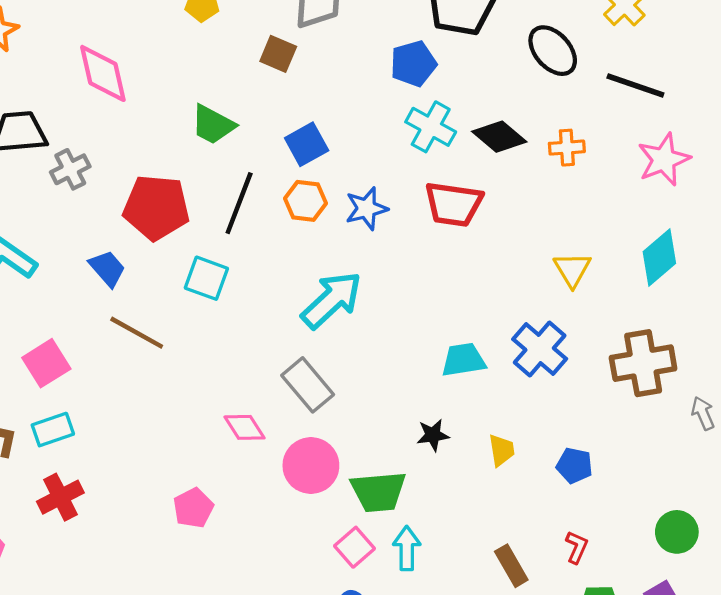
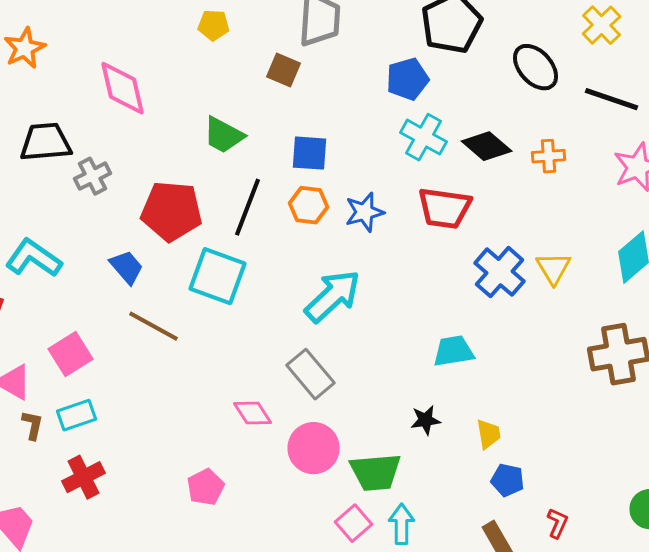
blue square: (307, 144) -> (310, 153), turned 33
cyan square: (206, 278) -> (218, 276), size x1.4
blue cross: (540, 349) -> (500, 272), moved
blue pentagon: (574, 466) -> (508, 480), moved

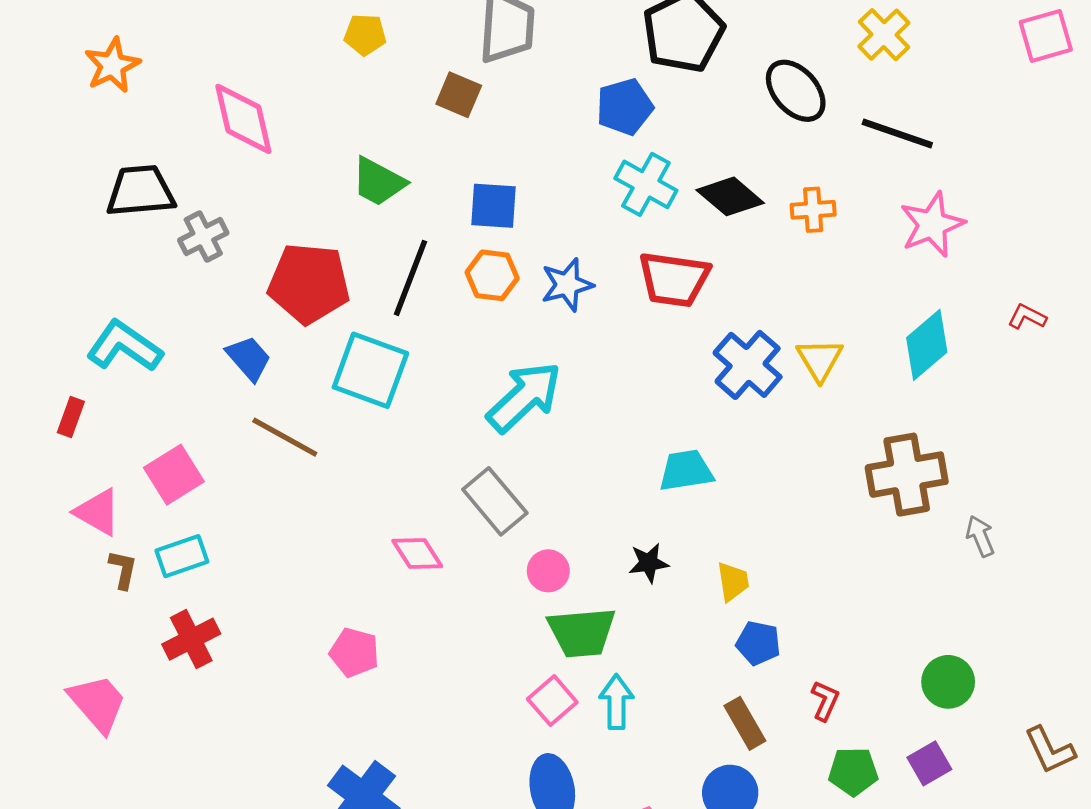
pink circle: (314, 448) -> (548, 571), moved, size x0.6
pink pentagon: (206, 487) -> (354, 652), turned -30

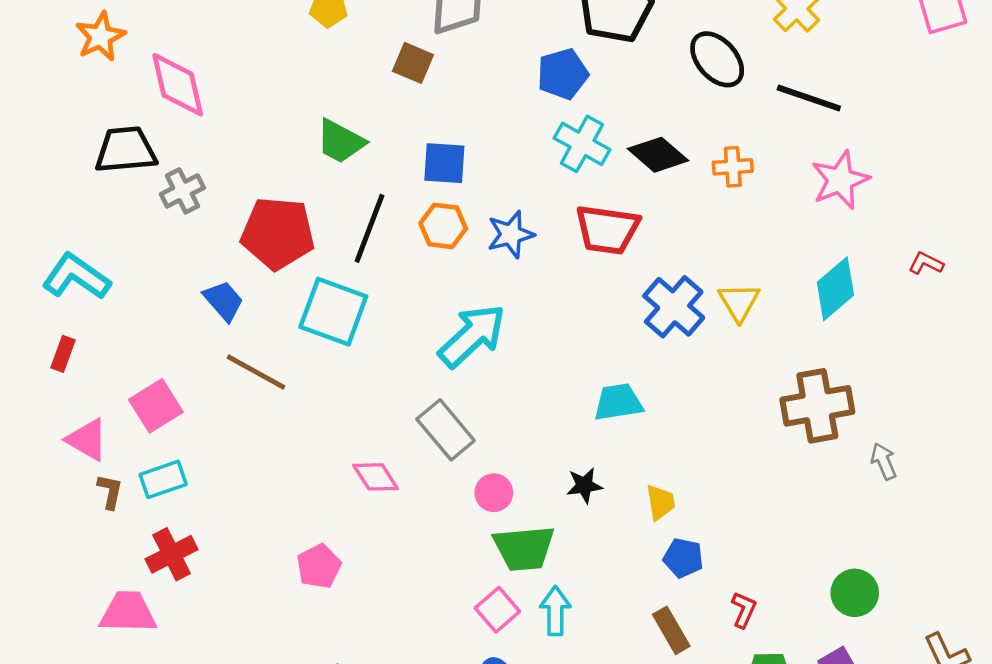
pink diamond: (243, 119) -> (178, 85), moved
cyan L-shape: (124, 346) -> (76, 277), moved
pink pentagon: (354, 652) -> (319, 566), turned 30
pink trapezoid: (98, 703) -> (128, 612), moved, turned -48

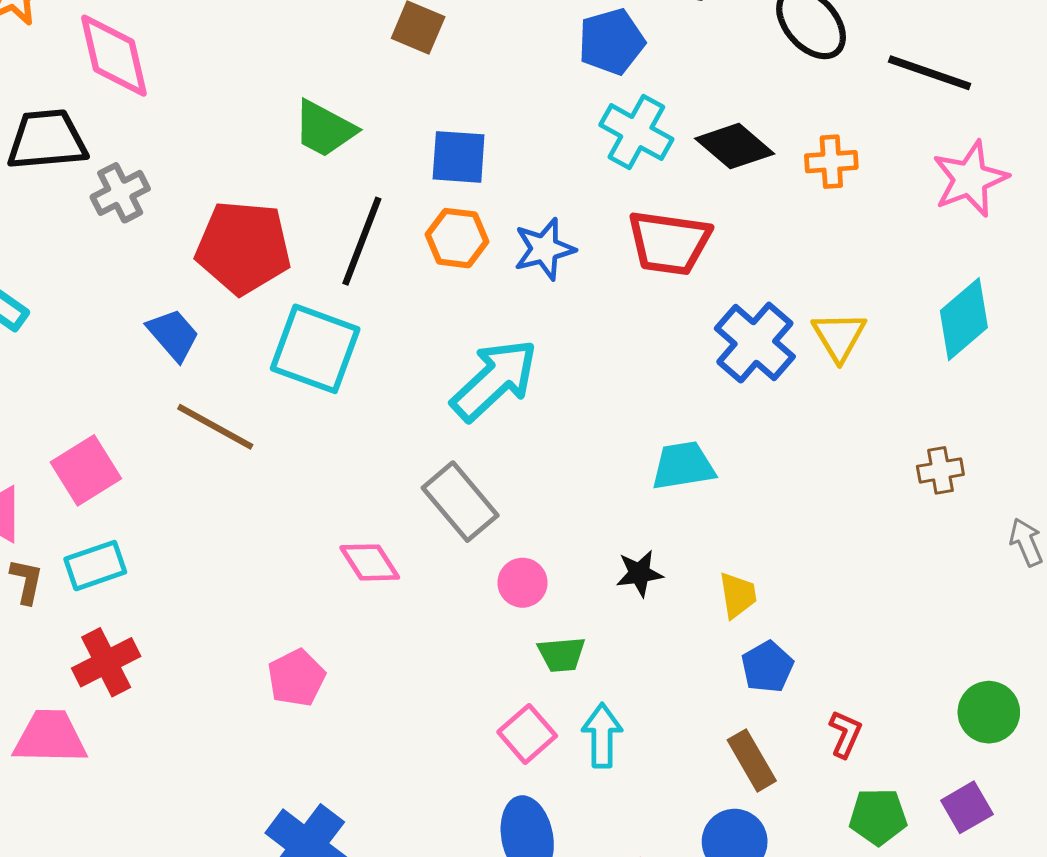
brown cross: (817, 406) -> (940, 470), size x0.5
green trapezoid: (524, 548) -> (562, 654), size x0.6
blue pentagon: (683, 558) -> (767, 667), turned 30

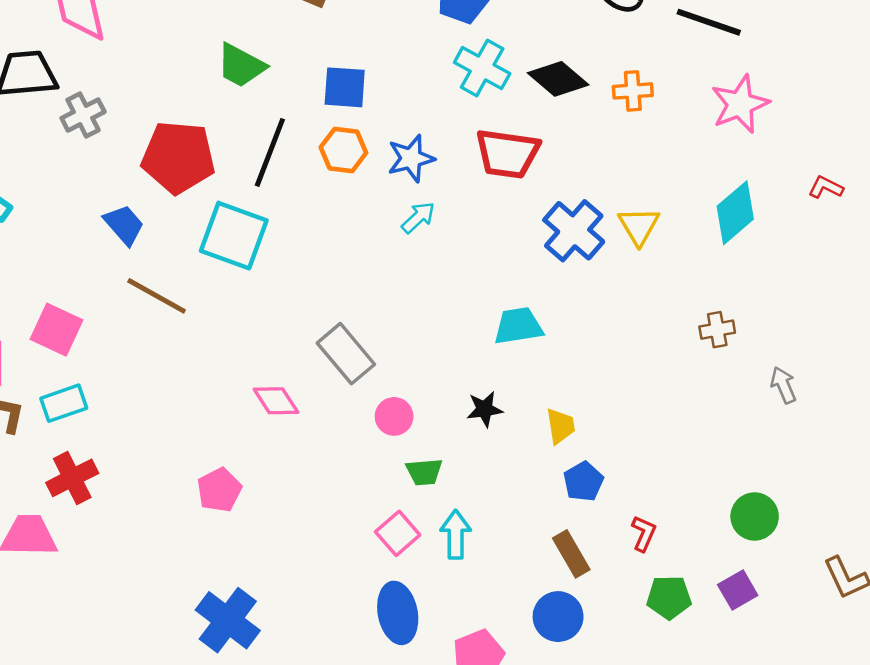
cyan arrow: (494, 380) -> (418, 217), moved, size x0.5
pink square: (86, 470) -> (57, 330), turned -33

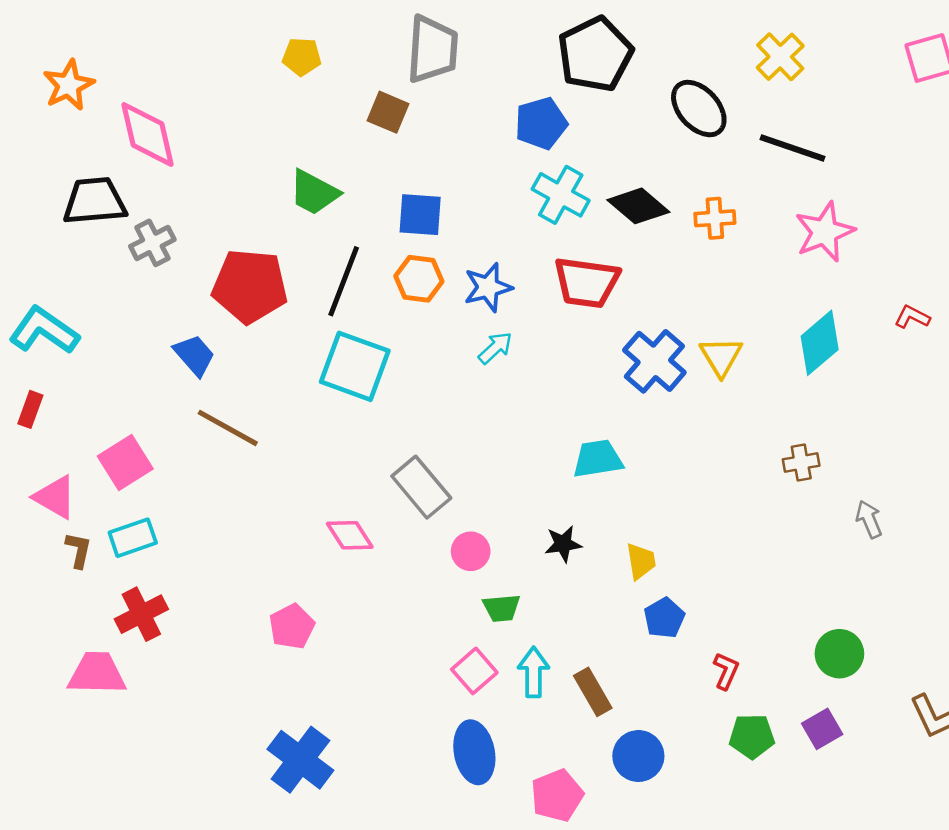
cyan square: (234, 236) -> (355, 366), moved
pink square: (57, 330) -> (125, 462), turned 33
brown rectangle: (571, 554) -> (593, 692), moved

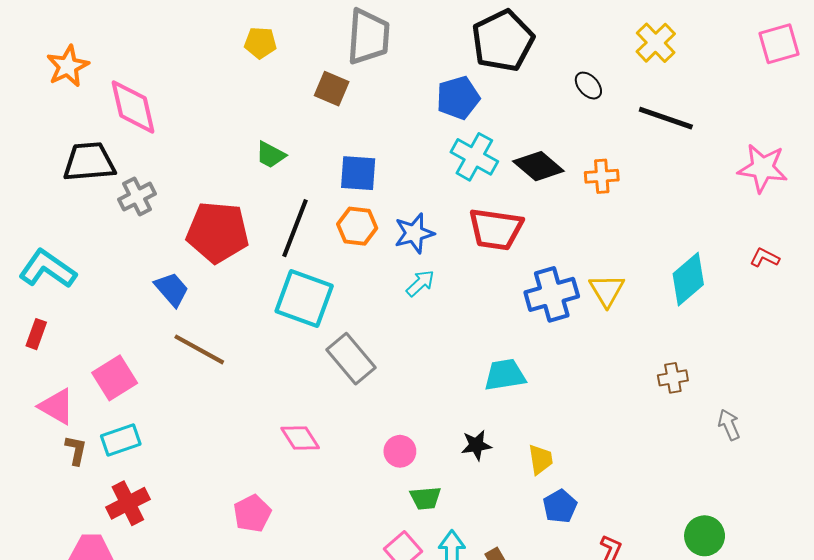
black ellipse: (699, 109) -> (588, 86), size x0.6
green trapezoid: (314, 192) -> (271, 155), size x0.7
pink star: (825, 232) -> (763, 168), moved, turned 30
blue cross: (654, 361) -> (552, 294), turned 33
gray rectangle: (421, 487) -> (351, 359), moved

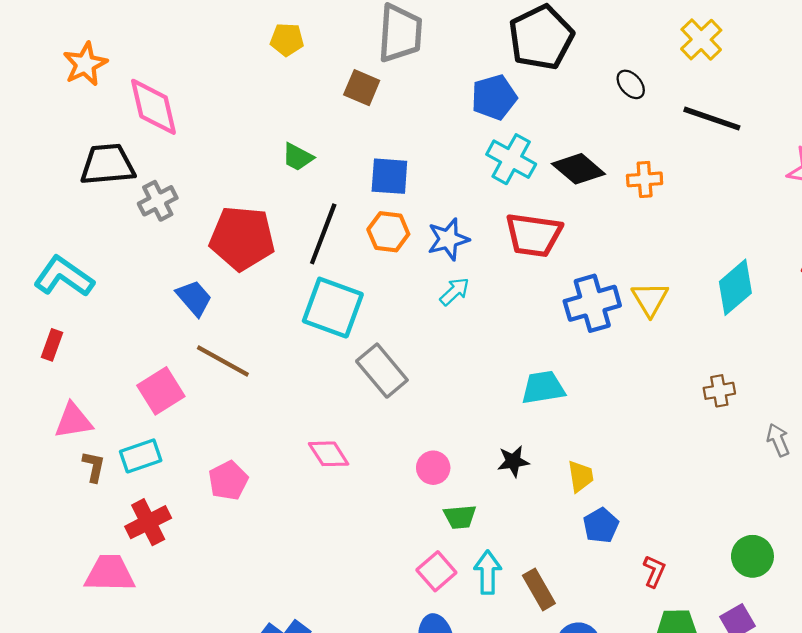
pink square: (115, 378) -> (161, 391), moved
pink triangle: (57, 406) -> (73, 421), turned -39
pink pentagon: (252, 513) -> (228, 481), moved

